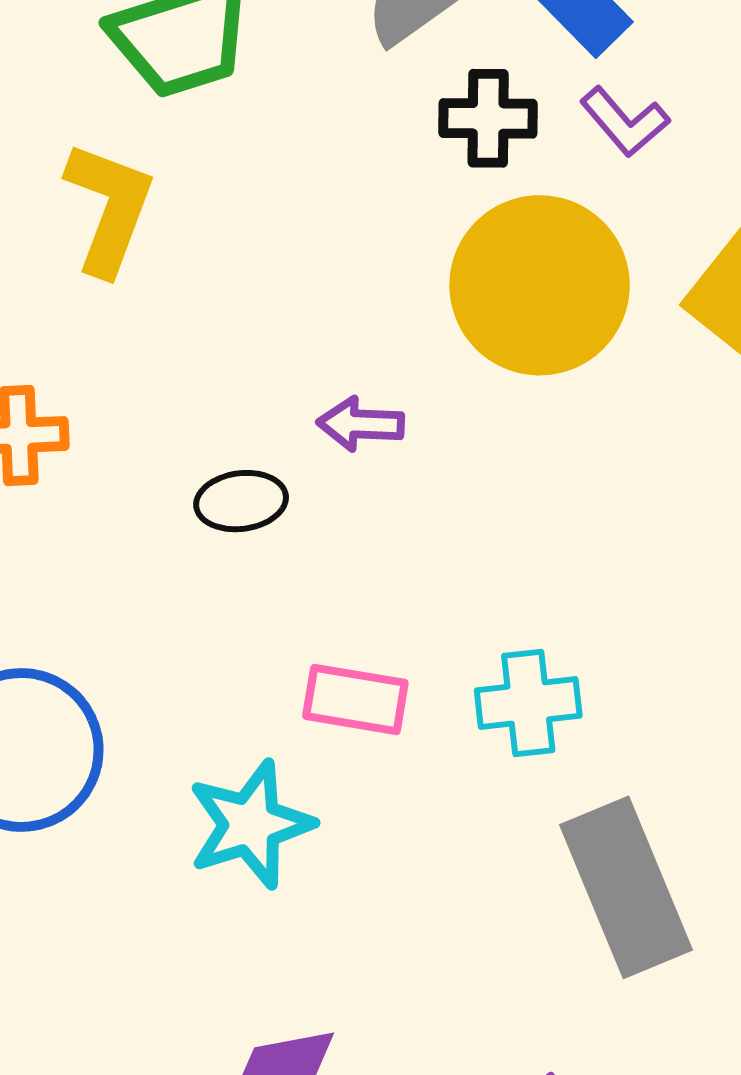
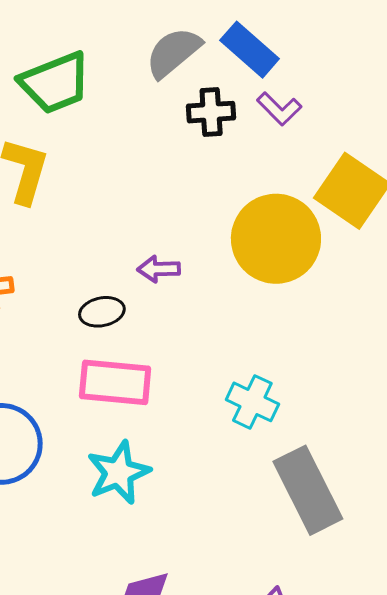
yellow circle: (540, 285) -> (276, 239), moved
pink rectangle: (355, 699) -> (115, 382), moved, size x1.4
cyan cross: (528, 703) -> (252, 402), turned 36

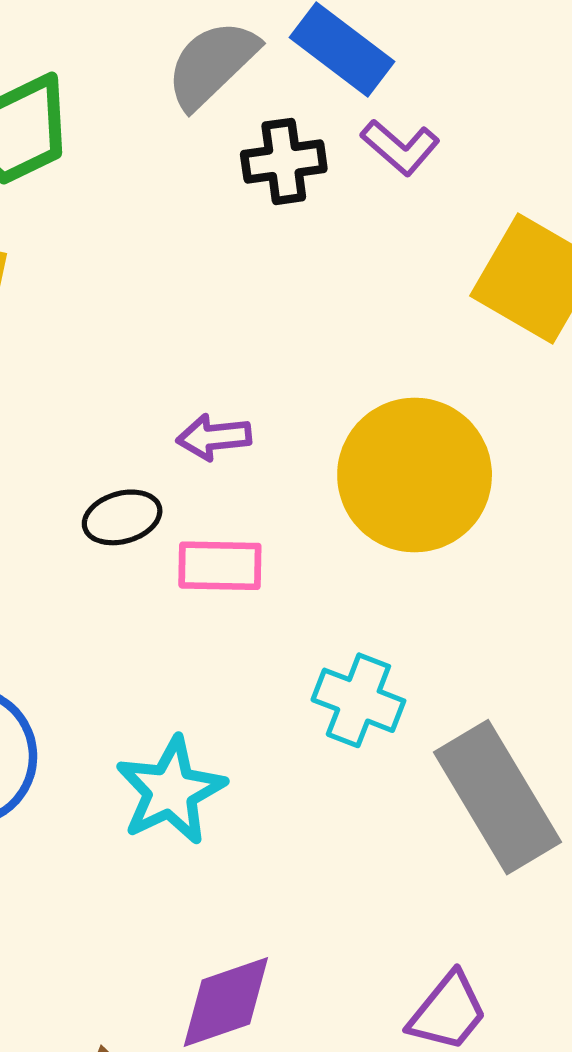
yellow circle: (276, 239) -> (415, 475), moved
pink rectangle: (115, 382) -> (220, 566), moved, size x0.7
cyan cross: (252, 402) -> (358, 700), moved

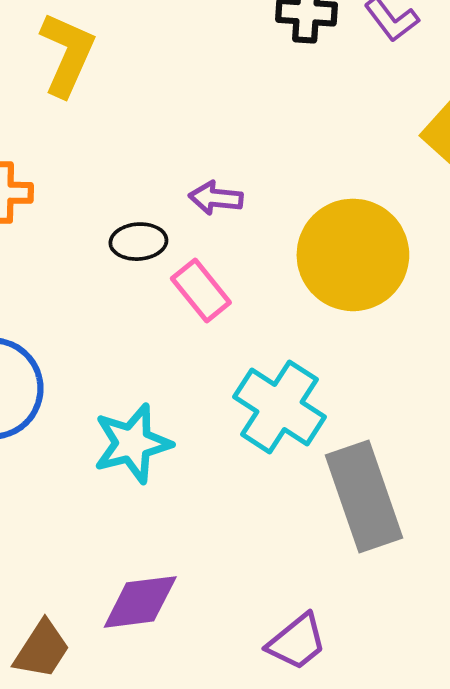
pink rectangle: (220, 566) -> (201, 291), turned 38
cyan cross: (358, 700) -> (279, 407), size x1.4

